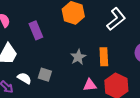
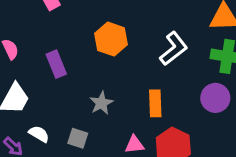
gray star: (78, 57) -> (101, 103), moved
gray square: (45, 75) -> (78, 138), moved

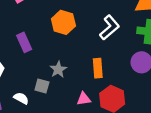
white semicircle: (39, 134) -> (21, 98), moved
gray square: (78, 138) -> (42, 86), moved

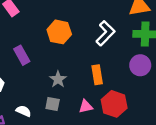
gray square: (42, 86) -> (53, 104), moved

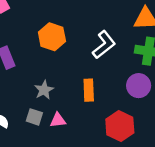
red hexagon: (114, 104) -> (120, 126), moved
pink triangle: (86, 106) -> (58, 120), moved

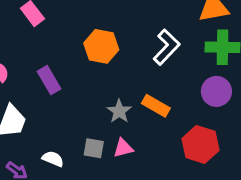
gray star: (44, 90) -> (119, 111), moved
orange rectangle: (89, 90) -> (156, 106), turned -50

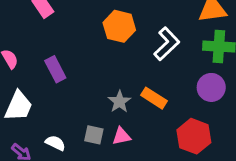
orange hexagon: (101, 46) -> (119, 26), moved

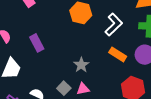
orange rectangle: (154, 98) -> (118, 54), moved
gray square: (94, 135) -> (64, 88), turned 32

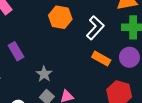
gray star: (81, 65) -> (44, 74), moved

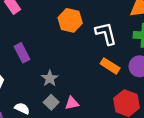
white L-shape: (95, 28) -> (106, 33), turned -60

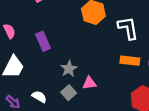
orange rectangle: (110, 66) -> (130, 61), turned -30
pink triangle: (72, 103) -> (89, 83), moved

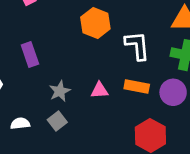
pink triangle: (89, 83) -> (99, 90), moved
white semicircle: (39, 97) -> (20, 123), turned -40

